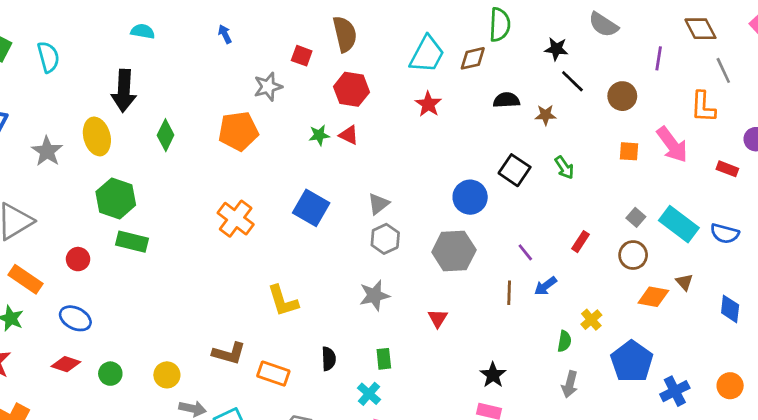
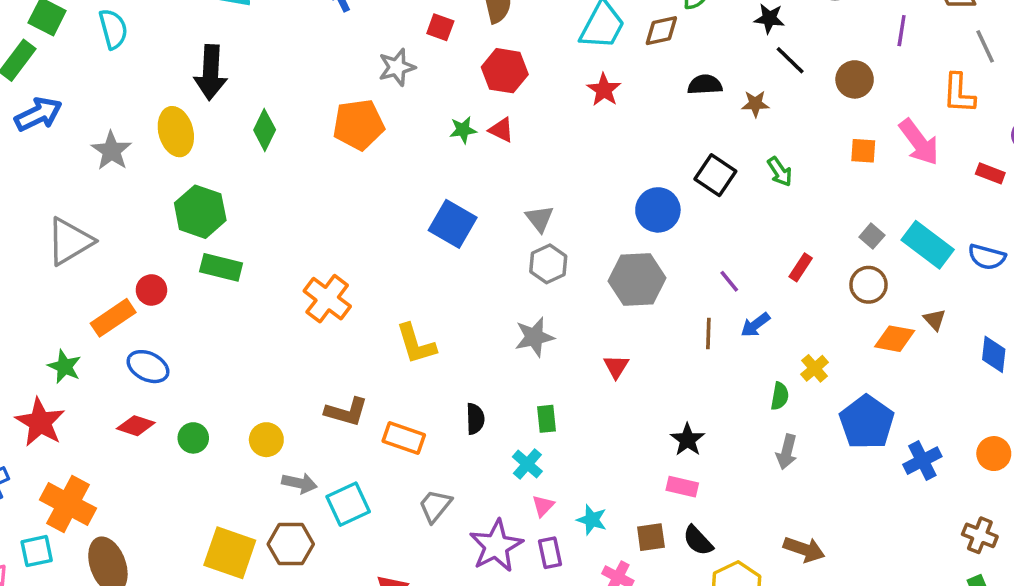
gray triangle: (378, 204) -> (540, 219), turned -30
orange cross: (236, 219) -> (327, 299), moved
orange rectangle: (25, 279) -> (113, 318), moved, turned -68

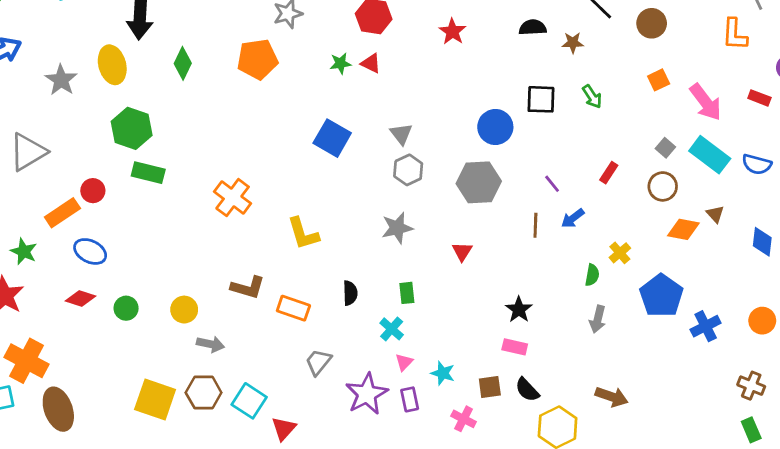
pink arrow: (919, 142) -> (706, 102), moved
orange square: (863, 151) -> (659, 80), turned -30
black square: (715, 175) -> (541, 99), turned -32
cyan square: (348, 504) -> (249, 401), moved, turned -32

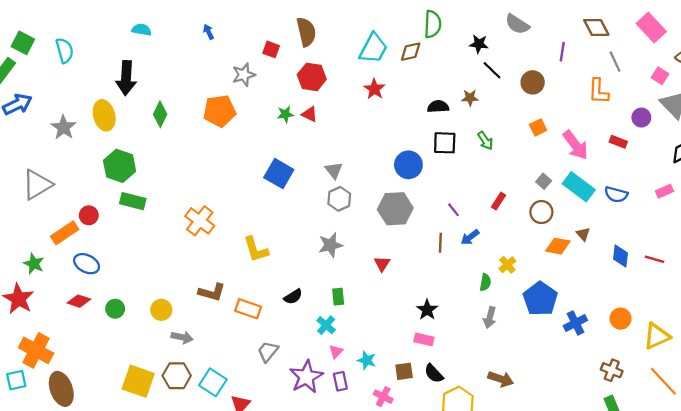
black semicircle: (533, 27) -> (438, 107), moved
black semicircle: (350, 293) -> (293, 297), turned 60

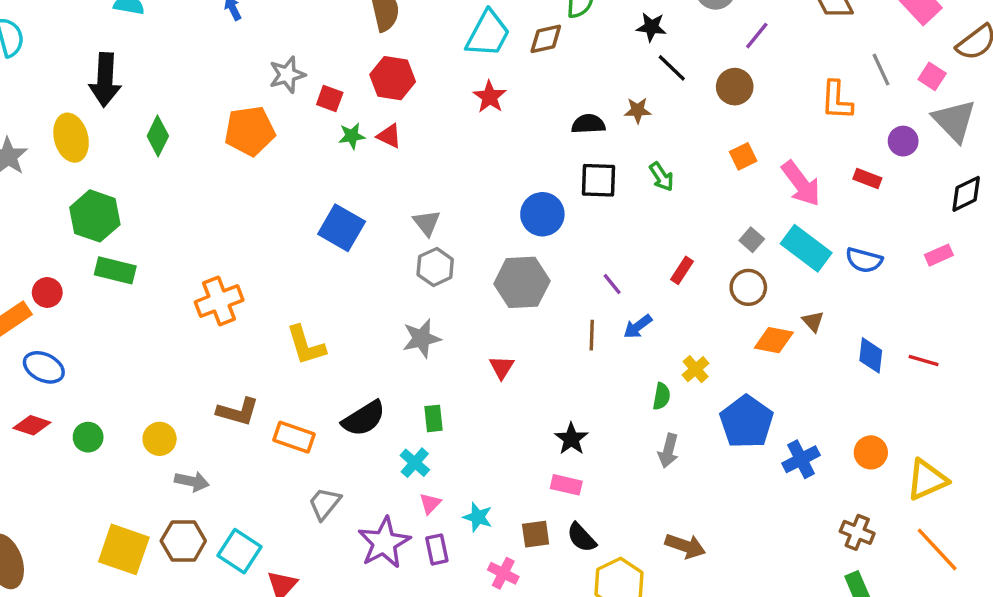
red square: (271, 49) -> (330, 99), moved
purple line: (562, 52) -> (757, 36), moved, turned 30
gray line: (615, 62) -> (881, 70), moved
orange cross: (200, 221) -> (219, 301), turned 32
black semicircle: (293, 297) -> (364, 418), size x1.5

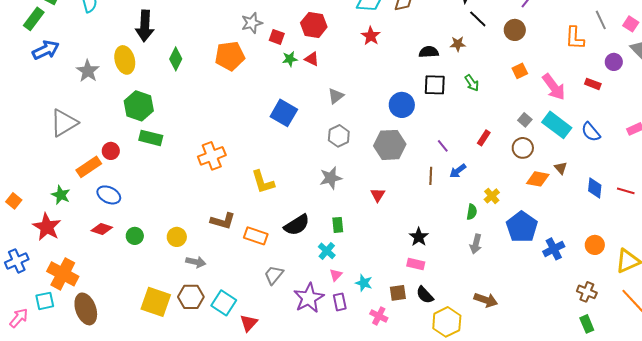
gray triangle: (427, 223) -> (336, 96), moved, turned 30
blue semicircle: (864, 260) -> (591, 132), turned 35

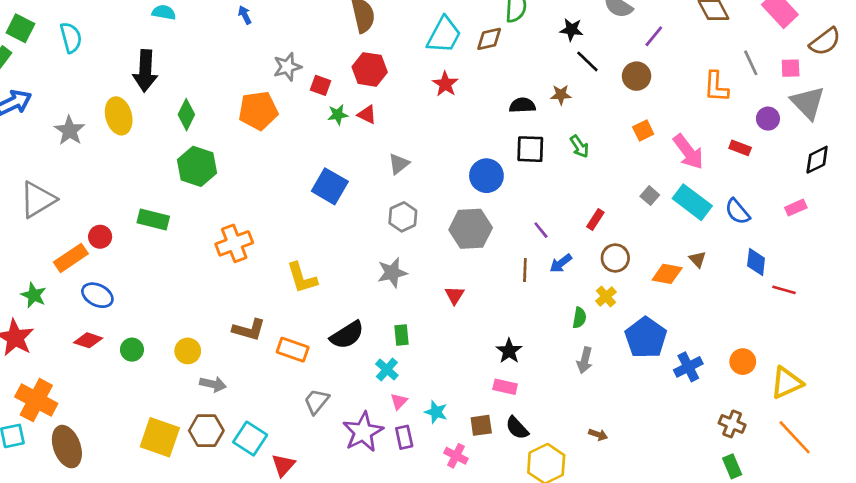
pink square: (631, 24) -> (791, 68), turned -35
green hexagon: (139, 106) -> (197, 166), moved
brown circle: (523, 148) -> (615, 258), moved
blue diamond: (595, 188) -> (756, 262), moved
brown arrow: (486, 300) -> (598, 435), size x0.6

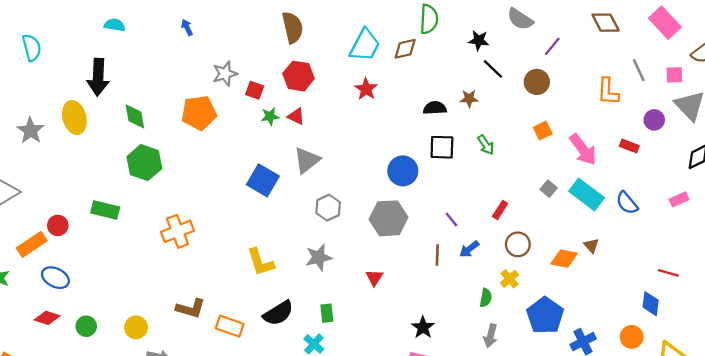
green diamond: (186, 115) -> (135, 116), turned -36
gray triangle: (399, 164) -> (307, 160), moved, size x1.4
blue diamond: (756, 262) -> (651, 304), moved
yellow L-shape: (302, 278) -> (261, 262), moved

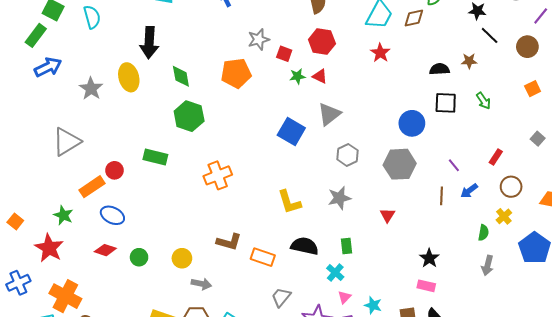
black semicircle: (278, 313) -> (305, 246), turned -136

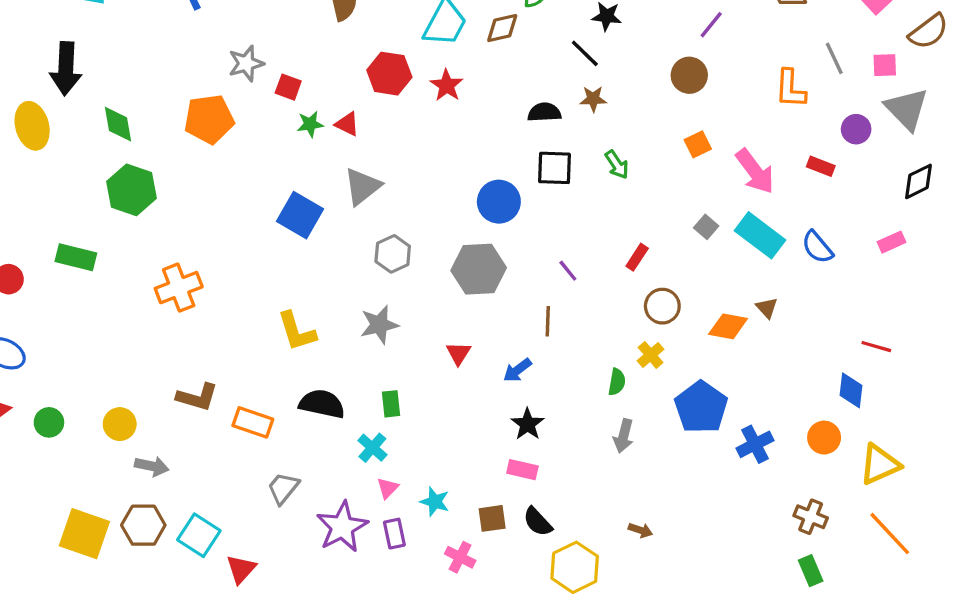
black line: (490, 35) -> (585, 53), moved
red hexagon: (322, 42) -> (389, 74), moved
blue arrow: (469, 191) -> (517, 370), moved

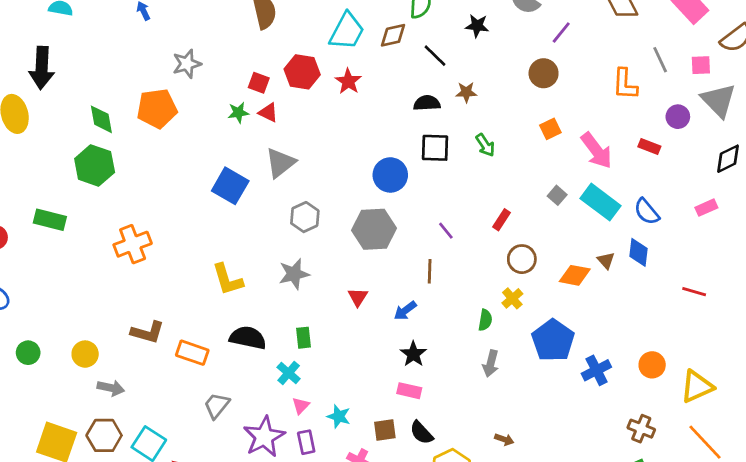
black line: (585, 53) -> (435, 56), moved
red square: (288, 87) -> (259, 83), moved
green diamond: (118, 124) -> (101, 119), moved
blue diamond: (851, 390) -> (639, 252), moved

